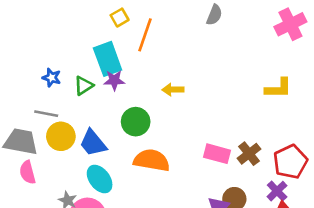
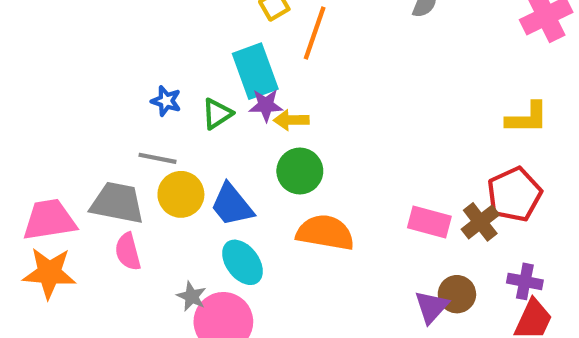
yellow arrow: (173, 90) -> (291, 120), moved
red pentagon: (290, 162) -> (514, 194), moved
purple cross: (277, 191) -> (525, 281), turned -35

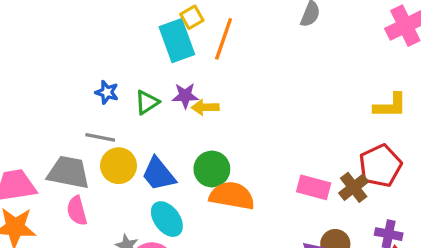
cyan rectangle: (255, 71) -> (177, 41), moved
green circle: (300, 171) -> (212, 169), moved

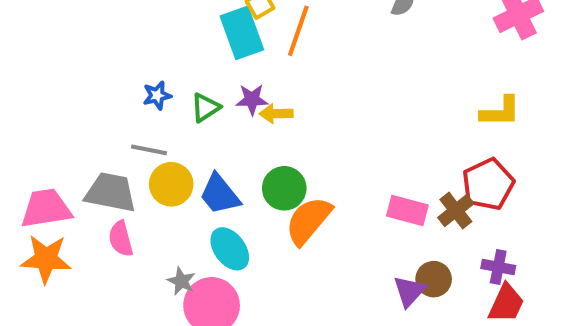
blue star: (107, 92) -> (157, 95), turned -30
orange semicircle: (232, 196) -> (308, 221), turned -60

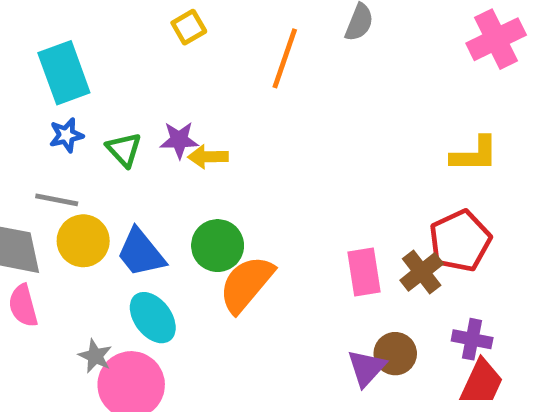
orange line: (298, 31) -> (285, 58), moved
cyan rectangle: (242, 33) -> (64, 73), moved
green triangle: (206, 108) -> (124, 150), turned -40
pink rectangle: (407, 211) -> (364, 272), turned 66

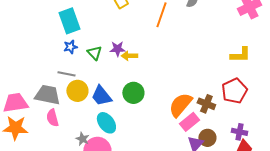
pink rectangle: (364, 272) -> (189, 122), moved, turned 60
brown cross: (422, 272) -> (206, 104), moved, turned -30
orange semicircle: (246, 284) -> (180, 105), moved

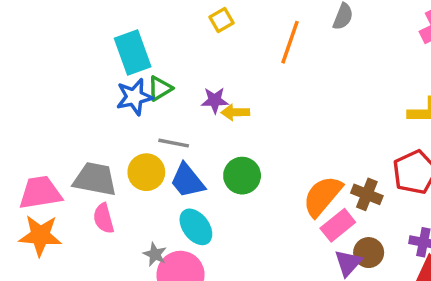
blue star: (70, 47) -> (134, 97), size x1.5
green triangle: (94, 53) -> (160, 88), moved, turned 42
gray line: (66, 74) -> (174, 143), moved

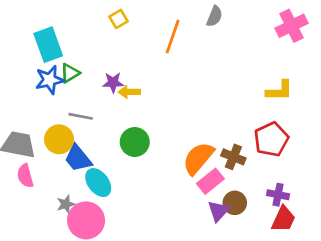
blue trapezoid: (187, 181) -> (78, 158), moved
gray star: (155, 254) -> (66, 204), turned 30

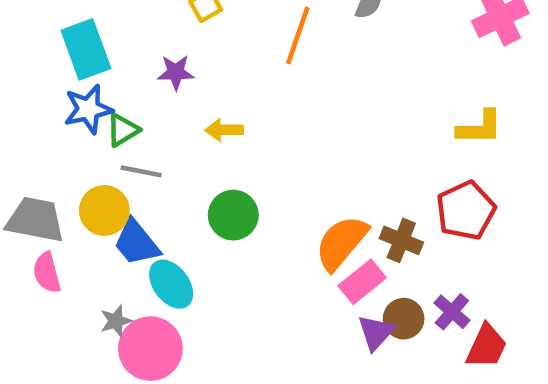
green triangle: (70, 73) -> (123, 130), moved
purple star: (113, 83) -> (176, 72), moved
purple cross: (278, 195) -> (452, 312), moved, turned 30

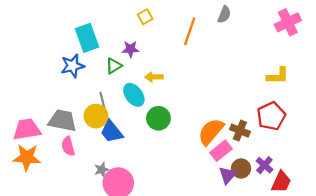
blue star: (88, 109) -> (73, 66), moved
green triangle: (123, 130) -> (114, 66), moved
gray line: (141, 171) -> (103, 102), moved, turned 66
cyan ellipse: (171, 284) -> (134, 95), moved

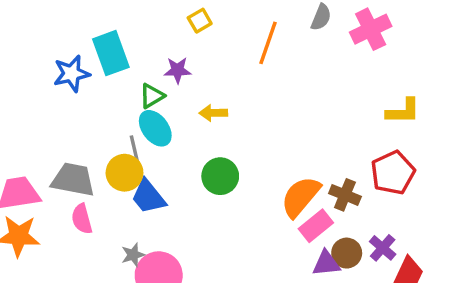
pink cross: (288, 22) -> (371, 29), moved
blue star: (73, 66) -> (72, 74), moved
cyan ellipse: (134, 95) -> (155, 128), moved
purple triangle: (228, 175) -> (326, 263), turned 42

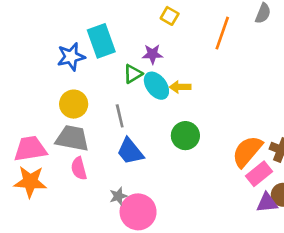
yellow square: (200, 21) -> (170, 16), turned -30
cyan ellipse: (155, 128) -> (156, 86), moved
yellow circle: (124, 173) -> (74, 104), moved

